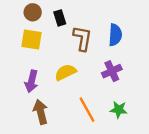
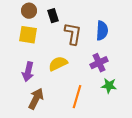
orange line: (87, 110) -> (77, 97), turned 45
green star: (119, 110) -> (109, 86), moved
brown arrow: (41, 112) -> (36, 99), turned 40

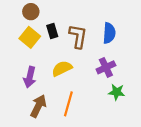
black rectangle: (53, 16) -> (52, 31), moved
yellow square: (28, 35) -> (30, 37), turned 30
orange line: (77, 97) -> (68, 104), moved

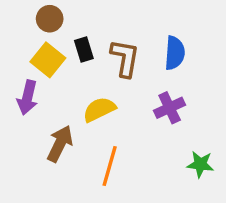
purple arrow: (30, 77) -> (27, 97), moved
green star: (117, 92) -> (200, 164), moved
brown arrow: (38, 106) -> (60, 144), moved

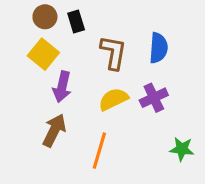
black rectangle: (84, 50) -> (76, 21), moved
purple arrow: (27, 97) -> (62, 87), moved
yellow semicircle: (99, 109) -> (113, 99), moved

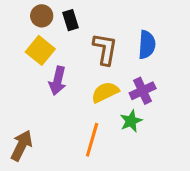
brown arrow: (54, 130) -> (22, 146), moved
green star: (182, 149) -> (131, 121), moved, turned -30

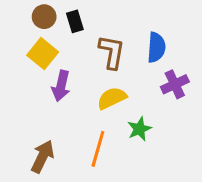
purple cross: (143, 91) -> (175, 84), moved
brown arrow: (22, 146) -> (43, 157), moved

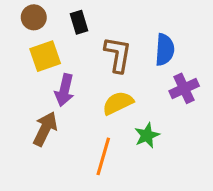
brown circle: (44, 17) -> (34, 17), moved
yellow square: (43, 54) -> (45, 56), turned 32
brown arrow: (43, 157) -> (45, 129), moved

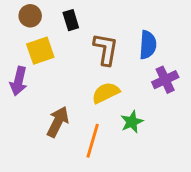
purple arrow: (64, 90) -> (19, 81), moved
brown arrow: (45, 129) -> (58, 122), moved

